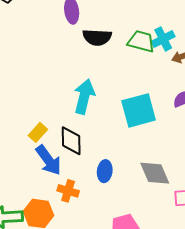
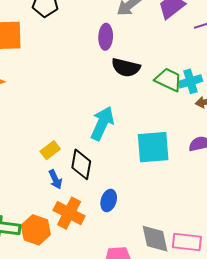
blue arrow: (48, 160) -> (55, 179), size x0.6
gray diamond: (155, 173) -> (155, 239), moved
orange cross: (68, 191) -> (69, 213), size x1.4

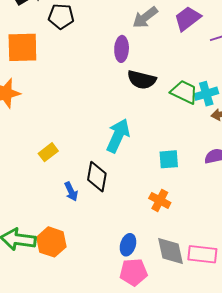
cyan square: (153, 147) -> (169, 159), size x0.6
yellow rectangle: (50, 150) -> (48, 152), moved
blue ellipse: (109, 200) -> (128, 245), moved
orange cross: (69, 213) -> (160, 200), moved, size x0.7

